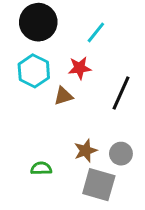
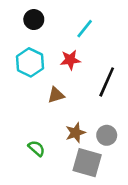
black circle: (38, 22) -> (34, 20), size x0.6
brown triangle: (63, 96) -> (56, 95), moved
green semicircle: (41, 168) -> (36, 148), turned 42

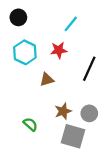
black circle: (34, 20) -> (18, 17), moved

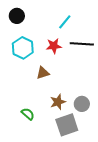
black line: (89, 69) -> (82, 44), moved, turned 70
gray square: (73, 136) -> (67, 125), turned -35

